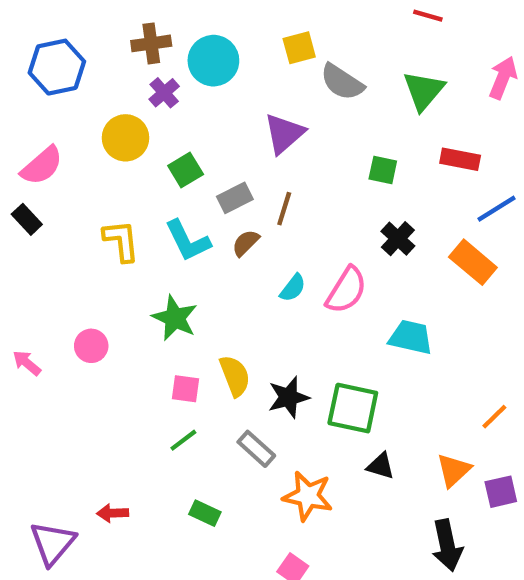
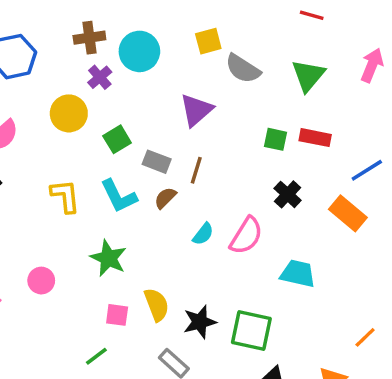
red rectangle: (460, 159) -> (315, 138), moved
gray rectangle: (235, 198) -> (157, 162), turned 48
green line: (183, 440) -> (96, 356), moved

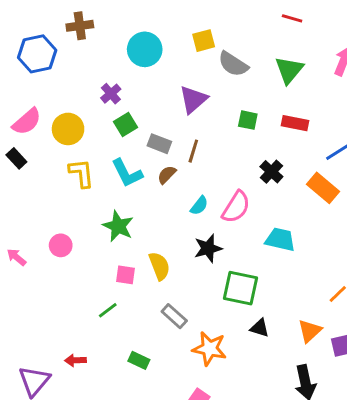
brown cross: (89, 38) -> (80, 26), moved
purple cross: (100, 77) -> (111, 94), moved
yellow circle: (69, 113) -> (68, 129), moved
green square: (275, 139) -> (248, 120), moved
black star: (200, 322) -> (208, 248), moved

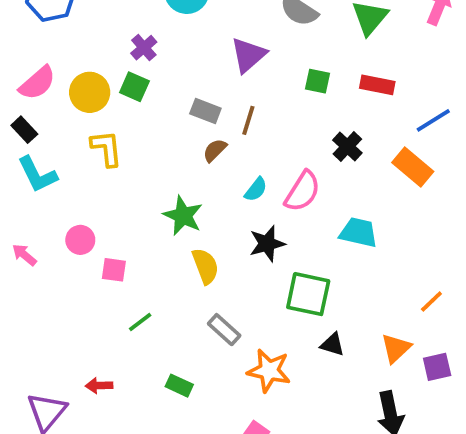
green square: (126, 125) -> (134, 87), moved, turned -35
cyan L-shape: (127, 173) -> (37, 175), moved
green star: (118, 226) -> (183, 216), moved
pink square: (126, 275) -> (114, 270), moved

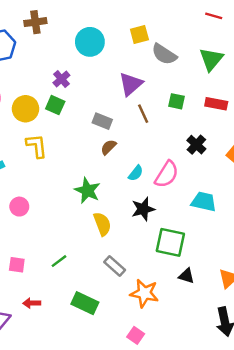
brown line: (248, 120) -> (143, 114), moved, turned -42
pink square: (114, 270) -> (17, 265), moved
green rectangle: (179, 386) -> (85, 303), size x1.5

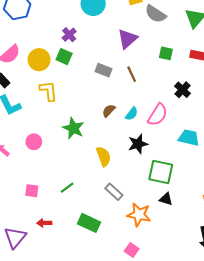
brown line: (143, 114) -> (132, 74), moved
brown semicircle: (108, 147) -> (109, 111), moved
green star: (87, 190) -> (73, 128), moved
black triangle: (186, 276) -> (166, 199), moved

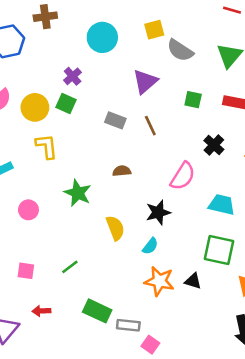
brown semicircle: (109, 111) -> (122, 171), turned 40
cyan semicircle: (132, 114) -> (150, 246), moved
green square: (161, 172) -> (219, 250), moved
gray rectangle: (114, 192) -> (128, 325), moved, turned -36
orange star: (139, 215) -> (159, 281), moved

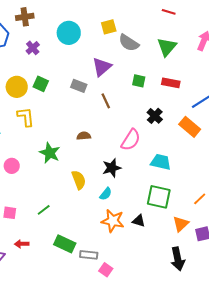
purple cross: (73, 76) -> (33, 48), moved
gray rectangle: (115, 120) -> (79, 86), moved

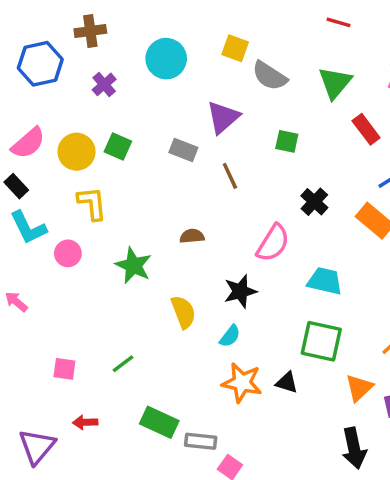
yellow square: (109, 27) -> (235, 48), turned 35
red rectangle: (171, 83) -> (366, 129), moved, turned 42
pink circle: (12, 166) -> (68, 253), moved

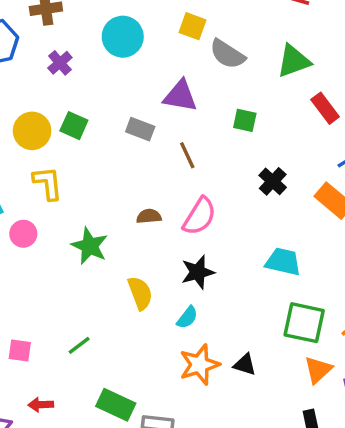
green triangle: (335, 83) -> (294, 61), turned 30
purple triangle: (223, 117) -> (180, 96), turned 51
pink semicircle: (273, 243) -> (199, 216), moved
green square: (321, 341) -> (304, 323), moved
orange star: (242, 383) -> (199, 365), turned -30

